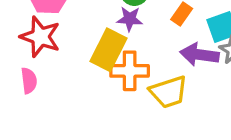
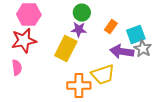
red star: (40, 37) -> (24, 41), turned -30
orange cross: (130, 71) -> (79, 86), moved

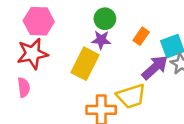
purple arrow: (122, 52) -> (155, 67), turned 130

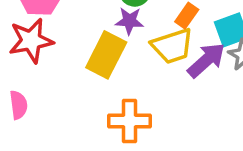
pink semicircle: (24, 87) -> (19, 105), moved
yellow trapezoid: (131, 96) -> (172, 46), moved

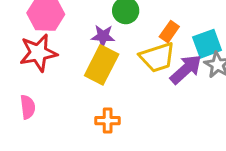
purple star: (129, 21) -> (103, 36), moved
orange cross: (129, 121) -> (108, 121), moved, size x0.7

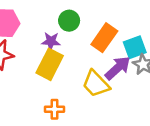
orange rectangle: (169, 32) -> (104, 38), size x1.6
yellow trapezoid: (157, 57) -> (96, 84), moved, turned 64

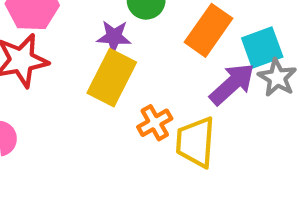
yellow trapezoid: (96, 84) -> (196, 142), moved, turned 48
orange cross: (55, 109) -> (155, 123), moved, turned -30

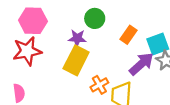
orange rectangle: (208, 30) -> (129, 35), size x0.7

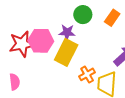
pink hexagon: (33, 21) -> (41, 41), moved
orange rectangle: (129, 35) -> (112, 18), moved

